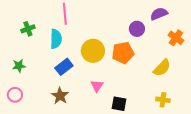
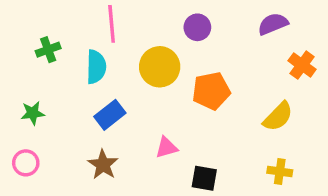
purple circle: (137, 29) -> (197, 27), moved
yellow circle: (93, 51) -> (160, 67), moved
pink triangle: (97, 86) -> (166, 147), turned 40

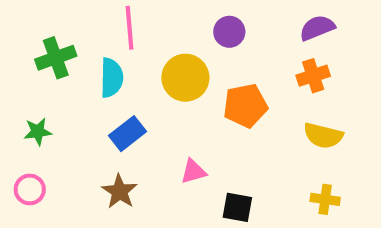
green cross: (48, 50) -> (56, 58), size x1.4
orange cross: (302, 65) -> (313, 76), moved, turned 36
yellow semicircle: (278, 117) -> (323, 136), turned 60

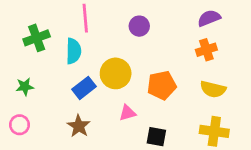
purple circle: (229, 32) -> (139, 26), moved
yellow circle: (185, 78) -> (116, 73), moved
orange pentagon: (245, 106) -> (162, 85), moved
yellow cross: (325, 199) -> (214, 131), size x1.5

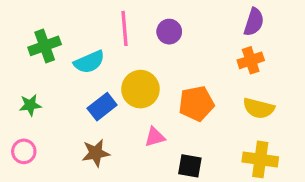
pink line: (85, 18) -> (124, 28), moved
purple semicircle: (209, 18) -> (254, 22), turned 130
cyan semicircle: (73, 51) -> (89, 62), turned 65
brown star: (79, 126) -> (96, 153), turned 30

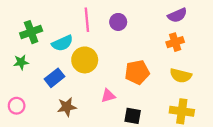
purple semicircle: (254, 22) -> (177, 15), turned 48
yellow circle: (140, 89) -> (85, 60), moved
green star: (30, 105) -> (21, 62), moved
blue rectangle: (102, 107) -> (55, 78), moved

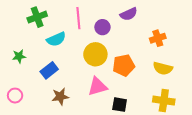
purple semicircle: (177, 15) -> (129, 14), moved
purple circle: (118, 22) -> (102, 27), moved
green cross: (31, 32) -> (37, 17), moved
yellow circle: (85, 60) -> (95, 54), moved
pink triangle: (108, 96) -> (97, 86), size x1.5

